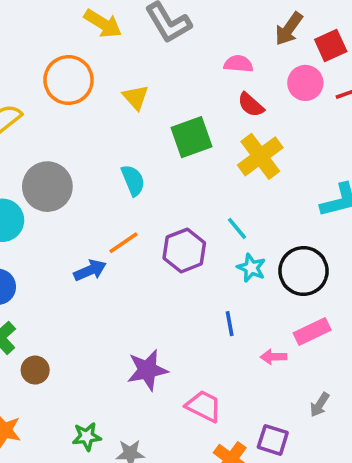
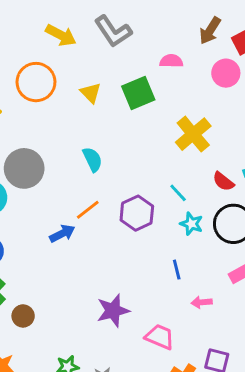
red semicircle: (251, 105) -> (223, 182), moved
green square: (192, 137) -> (138, 93), moved
pink arrow: (274, 357) -> (202, 302), moved

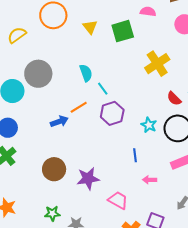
cyan line: (178, 193) -> (103, 89), moved
brown circle: (23, 316) -> (54, 169), moved, size x1.5

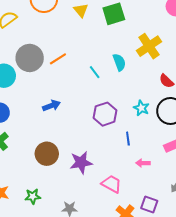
cyan semicircle: (86, 73) -> (119, 62), moved
orange line: (79, 107) -> (58, 59), moved
purple hexagon: (112, 113) -> (105, 114), moved
green star: (52, 213) -> (33, 196), moved

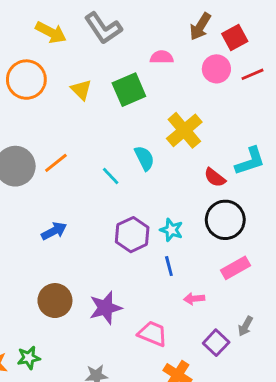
cyan star: (141, 108) -> (171, 230), moved
green star: (33, 196) -> (29, 358), moved
purple square: (149, 204) -> (216, 343), moved, turned 30

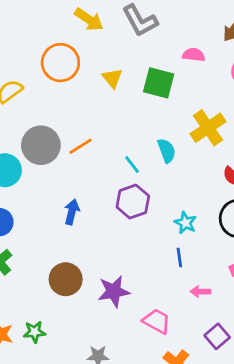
green square: (129, 90) -> (159, 83), turned 32
blue arrow: (54, 231) -> (72, 212), turned -55
purple hexagon: (132, 235) -> (133, 202), moved

